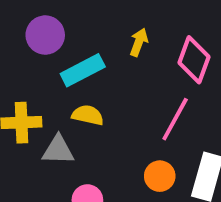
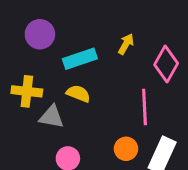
purple circle: (45, 35) -> (40, 34), moved
pink line: (175, 119) -> (145, 107), turned -40

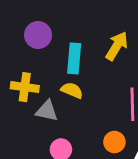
yellow arrow: (126, 44) -> (117, 46), size x1.5
cyan rectangle: (80, 59) -> (74, 58), turned -68

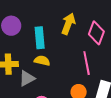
gray triangle: (47, 111) -> (27, 78), turned -30

